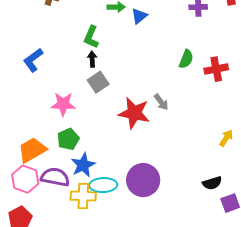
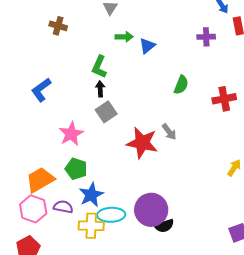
green semicircle: (186, 59) -> (181, 85), moved
pink star: (63, 104) -> (71, 134), turned -30
green pentagon: (68, 139) -> (76, 169), turned -30
purple semicircle: (55, 177) -> (63, 207), size x0.7
black semicircle: (212, 183) -> (164, 226), moved

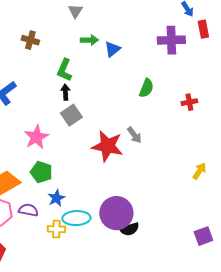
brown cross: (58, 26) -> (30, 40), moved
purple cross: (206, 37) -> (171, 40), size x1.5
red cross: (224, 99) -> (189, 102), size x0.7
blue star: (91, 195) -> (56, 198), size x0.7
yellow cross: (91, 226) -> (56, 229), size x0.7

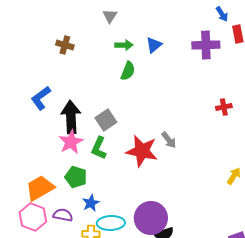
blue triangle: (112, 49) -> (154, 45), moved
green L-shape: (64, 70) -> (99, 148), moved
green semicircle: (146, 88) -> (128, 71), moved
black arrow: (65, 92) -> (71, 117), moved, size x2.0

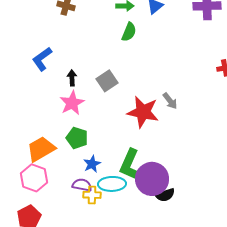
black arrow: (71, 117) -> (72, 78), size x0.5
green L-shape: (99, 148) -> (130, 165), moved, size x1.4
purple semicircle: (63, 215) -> (82, 185), moved

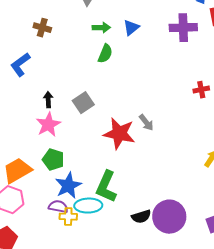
blue L-shape: (42, 59) -> (20, 65), moved
blue star: (92, 164) -> (68, 186), size x1.5
purple circle: (152, 179) -> (169, 217), moved

